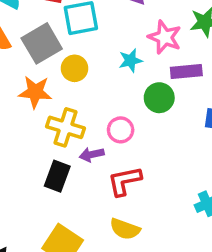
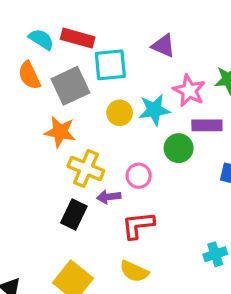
cyan star: (131, 60) -> (154, 110), size x1.4
yellow circle: (75, 68) -> (120, 113), moved

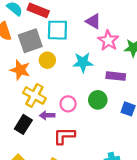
pink star: (189, 91) -> (108, 40), moved
yellow circle: (120, 113) -> (47, 60), moved
green circle: (179, 148) -> (98, 100), moved

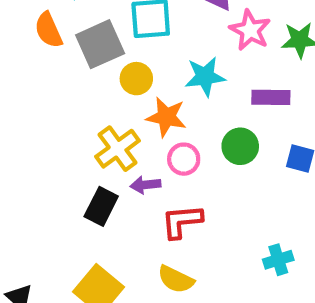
orange star: (20, 70) -> (166, 117), moved
yellow cross: (34, 95) -> (118, 149), turned 30

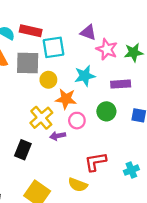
gray square: (100, 44) -> (28, 63), turned 30
black rectangle: (101, 206) -> (23, 150), moved
red L-shape: (182, 221) -> (95, 162), moved

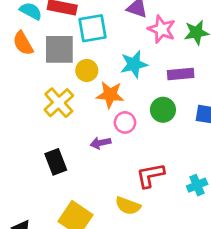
yellow cross: (41, 118) -> (59, 103), moved
black rectangle: (23, 150) -> (56, 162), turned -42

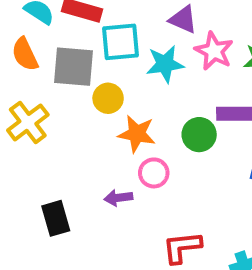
cyan star: (134, 64) -> (165, 64), moved
yellow cross: (59, 103) -> (28, 122), moved
green circle: (163, 110) -> (199, 135), moved

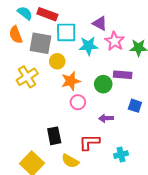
yellow cross: (28, 122) -> (27, 77), moved
orange star: (137, 134) -> (71, 81), turned -30
purple arrow: (118, 198) -> (106, 118), moved
black rectangle: (56, 218) -> (54, 136), moved

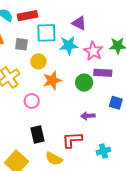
red rectangle: (47, 14) -> (28, 16), turned -30
pink star: (115, 41) -> (93, 51), moved
gray square: (40, 43) -> (22, 44), size x0.6
pink circle: (78, 102) -> (32, 101), moved

